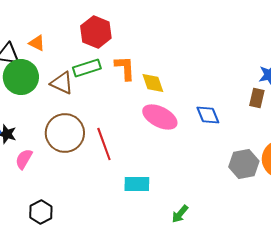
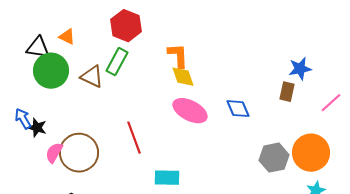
green rectangle: (87, 68) -> (117, 62), turned -44
orange L-shape: (125, 68) -> (178, 56), moved
brown circle: (65, 133) -> (79, 153), moved

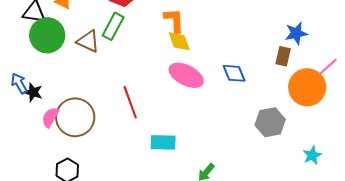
orange circle: (311, 153) -> (307, 87), moved

